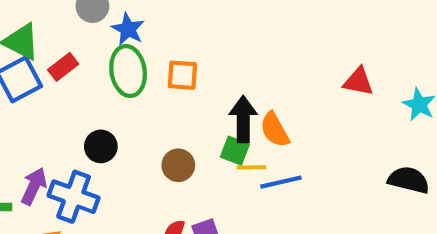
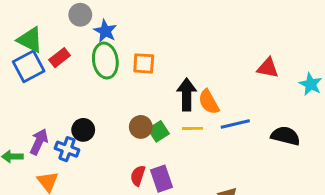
black circle: (101, 146) -> (83, 130), moved
green square: (235, 151) -> (158, 131), moved, turned 36
black semicircle: (409, 180) -> (285, 136), moved
blue line: (281, 182) -> (235, 124), moved
blue cross: (74, 197) -> (67, 149), size x0.7

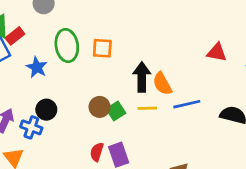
blue star: (105, 31) -> (37, 67), moved
red rectangle: (60, 58) -> (15, 36), moved

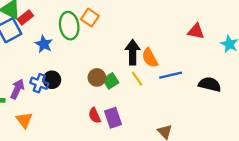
orange square: (102, 48) -> (90, 18), moved, turned 30
yellow line: (147, 108) -> (137, 79), turned 56
blue cross: (31, 127) -> (39, 83), moved
red semicircle: (97, 152) -> (95, 115), turned -42

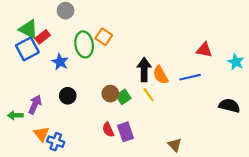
blue line: (171, 75) -> (190, 77), moved
blue cross: (39, 83) -> (56, 142), moved
black semicircle: (210, 84) -> (229, 106), moved

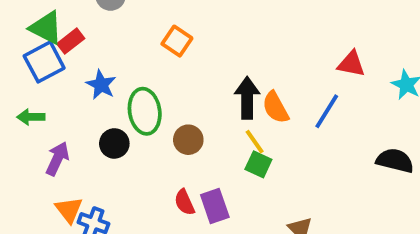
green ellipse: (84, 44) -> (145, 111), moved
blue line: (190, 77) -> (327, 111), turned -45
green square: (123, 97) -> (258, 164), moved, turned -32
green arrow: (15, 115) -> (31, 117), moved

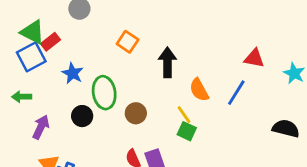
black arrow: (247, 98) -> (167, 62), moved

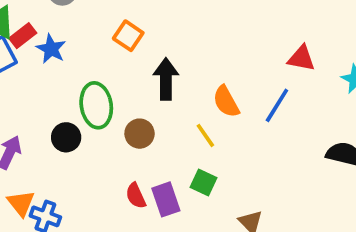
black arrow: (167, 62) -> (166, 79), moved
blue star: (73, 73) -> (51, 49), moved
green square: (187, 131) -> (204, 183), moved

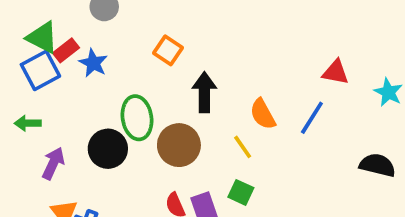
brown circle: (140, 134) -> (179, 145), size x1.5
black circle: (66, 137) -> (108, 149), size x1.4

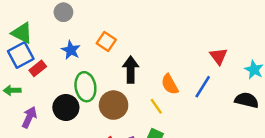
red rectangle: (66, 50) -> (38, 68), moved
blue star: (93, 63) -> (71, 50), moved
red triangle: (336, 72) -> (219, 56), turned 42
black semicircle: (377, 165) -> (247, 100), moved

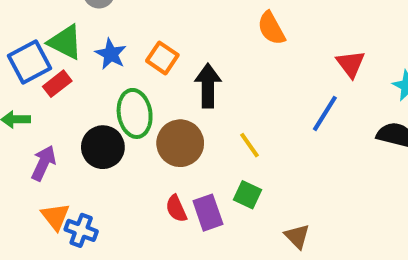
green triangle: (22, 33) -> (65, 42), moved
orange square: (106, 42) -> (162, 58), moved
orange semicircle: (170, 84) -> (271, 28), moved

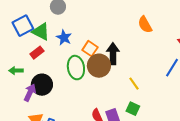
orange square: (162, 58) -> (90, 49), moved
blue square: (30, 62) -> (23, 26), moved
brown circle: (180, 143) -> (99, 66), moved
black circle: (103, 147) -> (42, 85), moved

